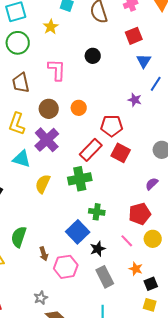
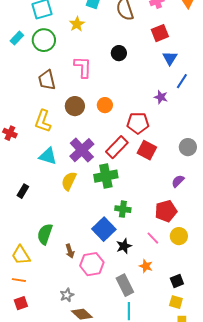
purple cross: (47, 140) -> (82, 150), moved
orange star: (136, 269) -> (146, 266), moved
gray rectangle: (105, 277) -> (125, 285), moved

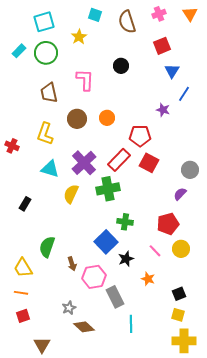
gray circle: (188, 147) -> (190, 170), moved
gray rectangle: (125, 285) -> (115, 297), moved

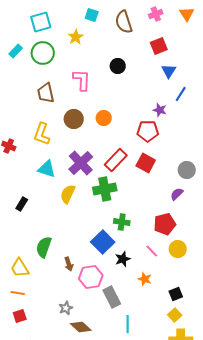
red pentagon: (140, 136) -> (148, 131), moved
yellow square: (178, 315) -> (175, 315), turned 32

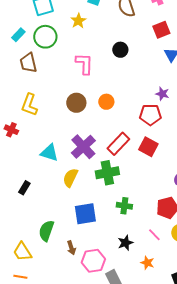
brown trapezoid: (46, 93) -> (28, 63), moved
yellow L-shape: (42, 134) -> (29, 105), moved
blue square: (103, 242) -> (85, 214), moved, turned 35

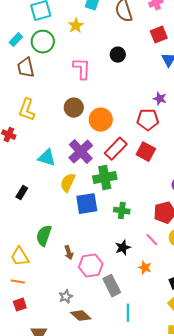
orange circle: (106, 102) -> (101, 120), moved, size x1.5
blue square: (85, 214) -> (87, 204), moved

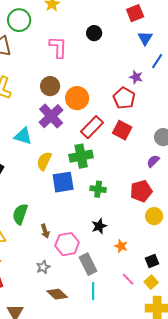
red pentagon: (148, 120) -> (124, 98), turned 30
purple cross: (81, 152) -> (51, 116), moved
pink line: (152, 240) -> (128, 279), moved
gray star: (66, 297) -> (43, 267), moved
cyan line: (128, 313) -> (93, 291), moved

